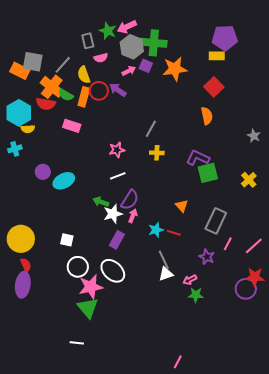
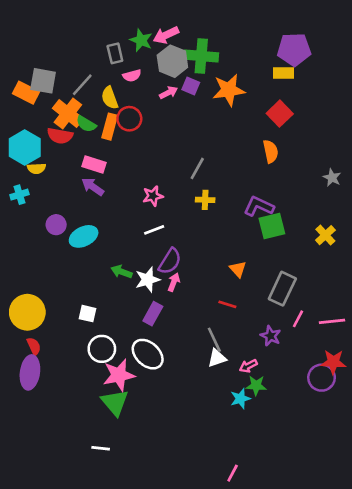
purple arrow: (118, 90) -> (93, 187), moved
green arrow: (101, 202) -> (121, 272), moved
cyan star: (156, 230) -> (240, 399), moved
pink line: (254, 246) -> (332, 321), turned 36

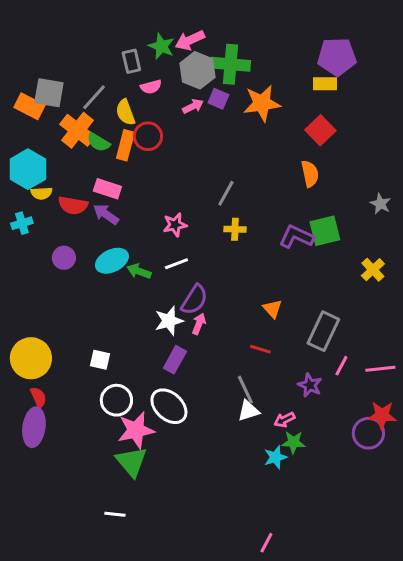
red semicircle: (60, 136) -> (73, 205), moved
green square: (272, 226) -> (325, 231), moved
cyan ellipse: (84, 236) -> (112, 261), moved
green arrow: (121, 272) -> (139, 271), moved

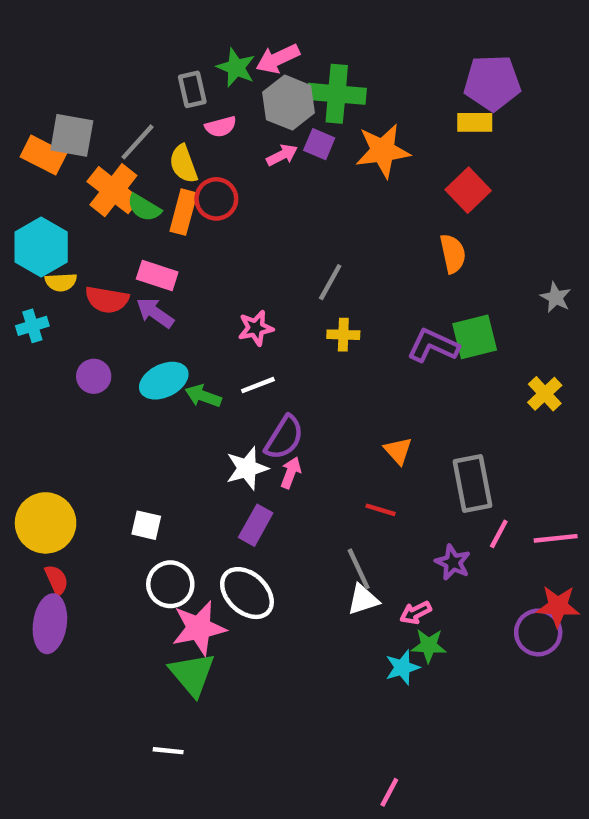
gray rectangle: (323, 331) -> (472, 484), turned -36

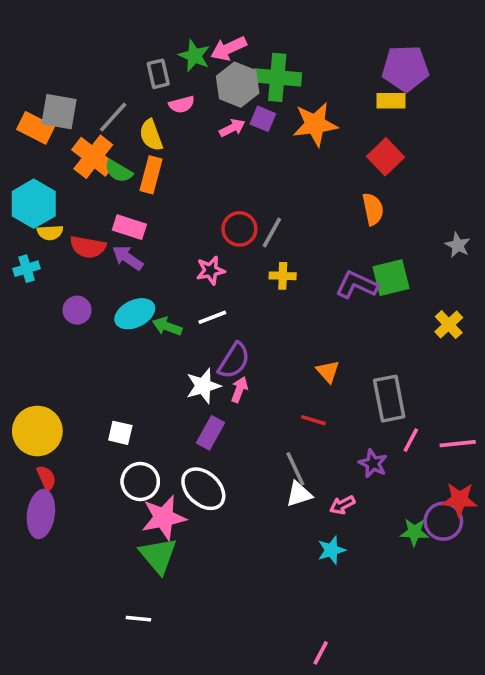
red circle: (216, 199) -> (239, 229), moved
green star: (429, 646) -> (414, 532), moved

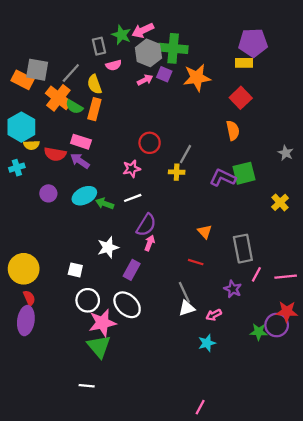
gray line: (272, 233) -> (186, 154), moved
white star: (203, 386) -> (108, 247), moved

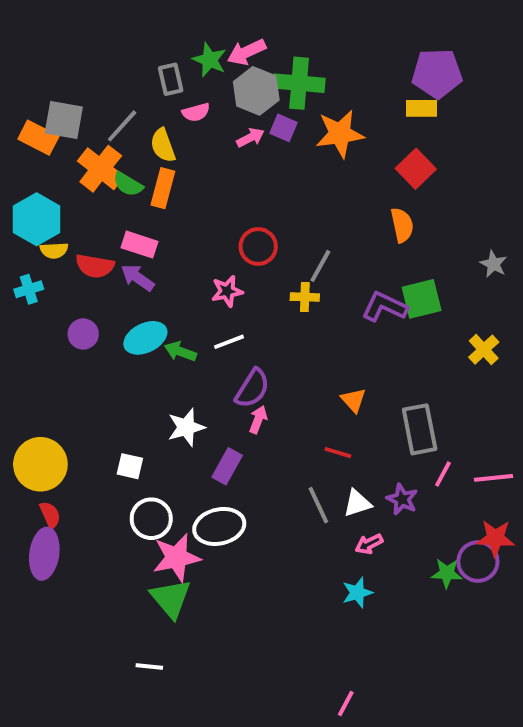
white ellipse: (127, 305) -> (219, 526), turned -56
white triangle: (187, 308) -> (357, 503), moved

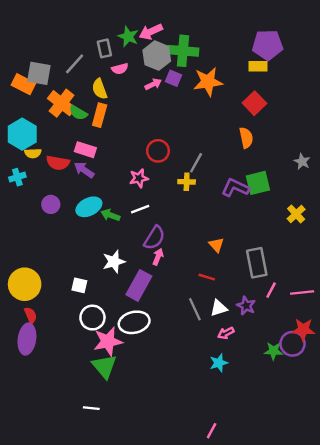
gray line: (122, 126) -> (75, 64), moved
purple rectangle: (227, 466) -> (139, 285), size x1.4

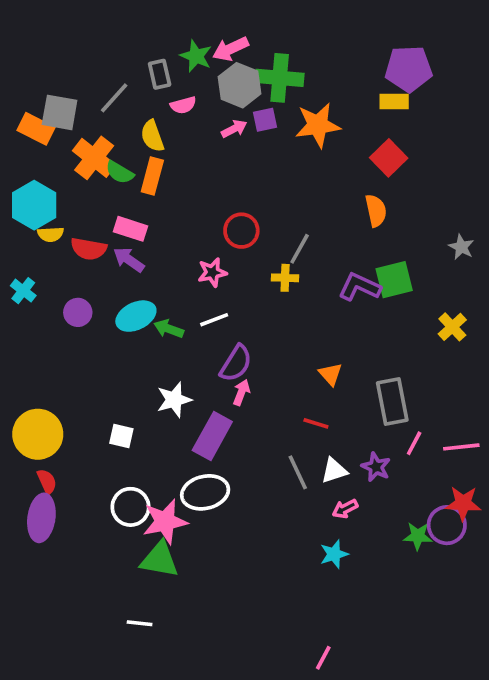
purple square: (173, 78) -> (265, 120), turned -35
cyan cross: (17, 177) -> (23, 291), moved, turned -35
white circle: (92, 318) -> (130, 507), moved
green triangle: (104, 366) -> (160, 560), turned -40

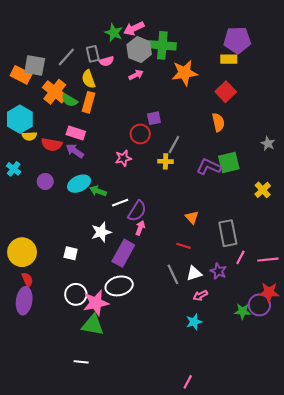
gray rectangle: (160, 74) -> (93, 54), moved
purple square: (265, 120) -> (154, 118), moved
white line: (214, 320) -> (120, 203), moved

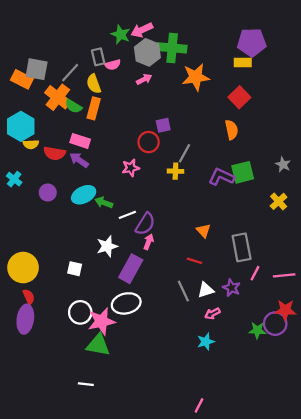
gray line: (66, 57) -> (70, 73), moved
gray star: (268, 143) -> (283, 164), moved

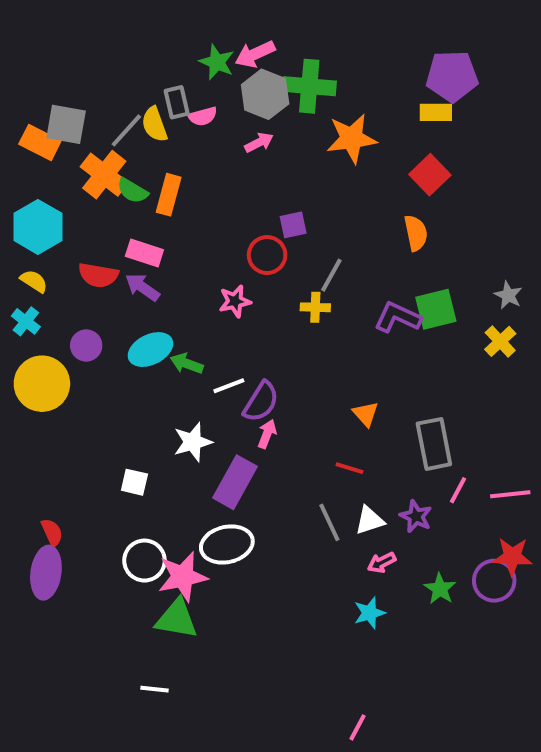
yellow semicircle: (94, 84) -> (155, 124), moved
yellow semicircle: (31, 144) -> (34, 281), moved, turned -144
yellow cross: (279, 201) -> (500, 341), moved
yellow circle: (23, 268) -> (42, 384), moved
green star: (257, 330) -> (440, 589), moved, turned 30

